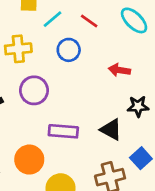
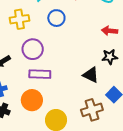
red arrow: (119, 70) -> (110, 31), moved
purple rectangle: (63, 131) -> (40, 74), moved

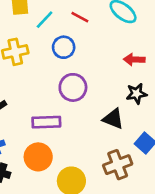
purple circle: (33, 49) -> (73, 87), moved

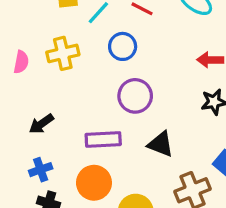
black triangle: (113, 119) -> (161, 144), moved

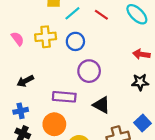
blue circle: (123, 46) -> (75, 41), moved
pink semicircle: (21, 62) -> (18, 39), turned -56

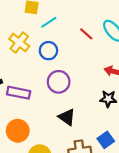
red line: (101, 15) -> (86, 34), moved
yellow cross: (46, 37) -> (19, 42), turned 36
purple rectangle: (64, 97) -> (19, 93), moved

